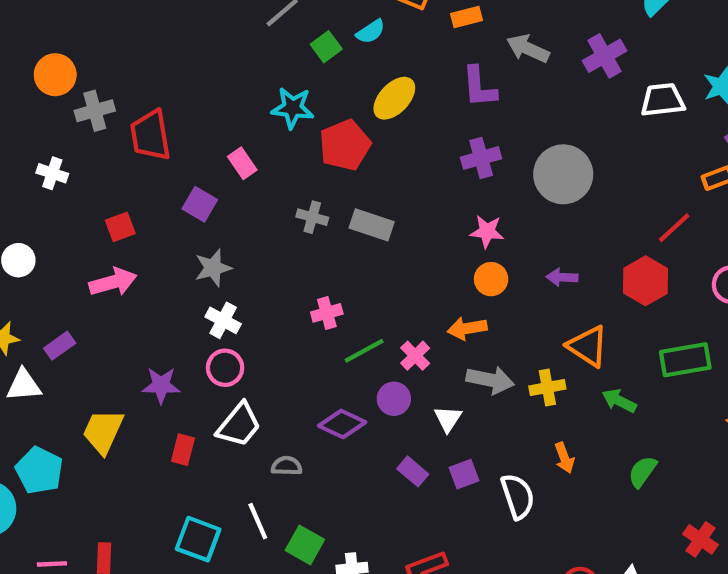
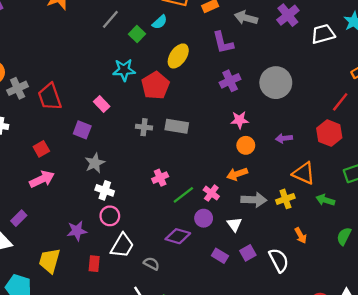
gray semicircle: (287, 466) -> (151, 264), turned 35

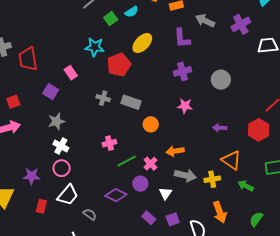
gray circle: (276, 83) -> (221, 80), size x0.7
orange circle: (246, 145) -> (151, 124), moved
orange arrow: (301, 235) -> (220, 212), size x1.5

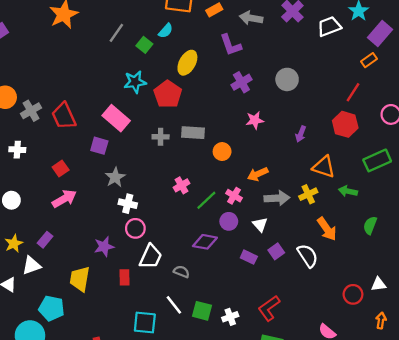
pink rectangle: (71, 73) -> (116, 118), size x1.6
purple arrow: (220, 128) -> (301, 134), turned -56

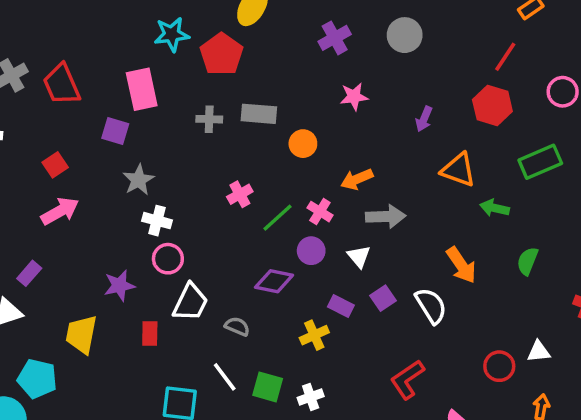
pink rectangle: (116, 118) -> (142, 89), turned 36
yellow cross: (308, 194) -> (314, 335), moved
red L-shape: (269, 308) -> (407, 379), moved

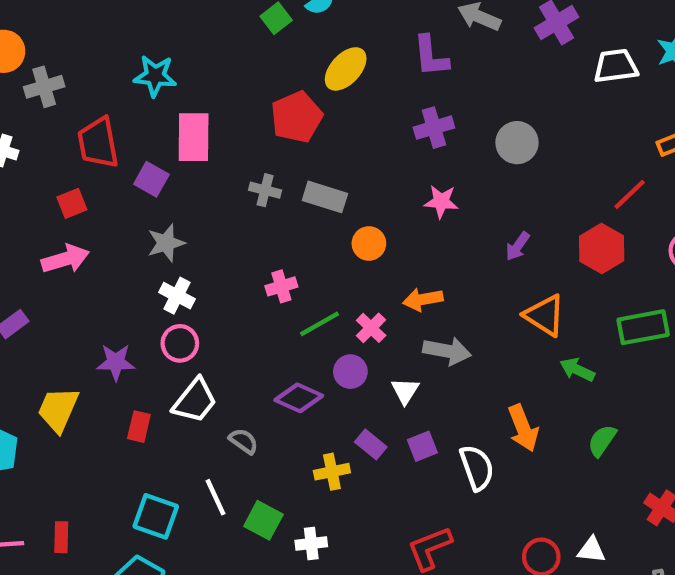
cyan star: (172, 34) -> (155, 76), moved
red trapezoid: (62, 85) -> (98, 143), moved

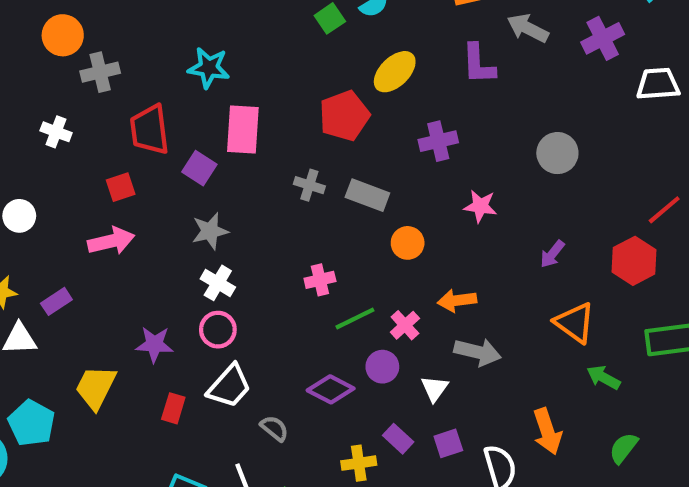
purple cross: (434, 128) -> (438, 141), moved

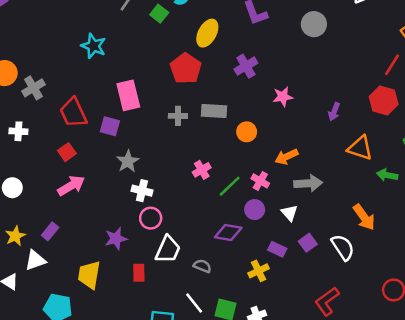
cyan star: (209, 68) -> (94, 46), moved, turned 30
gray circle: (557, 153) -> (314, 24), moved

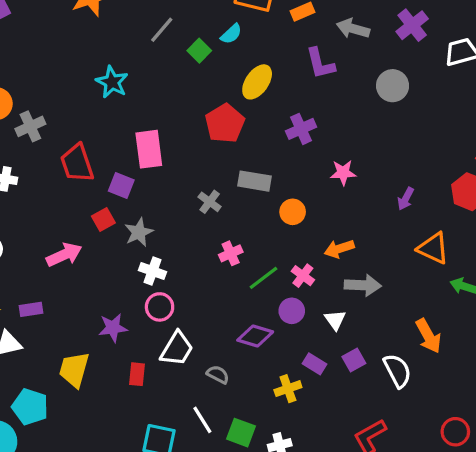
gray cross: (178, 116) -> (210, 202), moved, turned 30
red square: (67, 152) -> (103, 219), moved
purple rectangle: (50, 231) -> (31, 309), turned 36

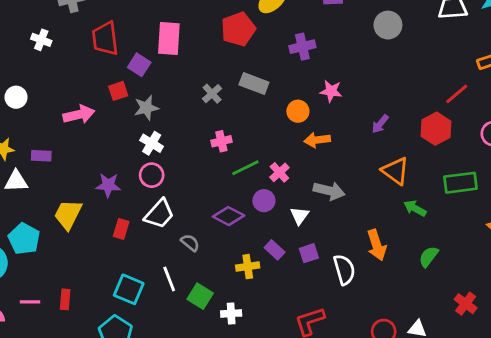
orange circle: (293, 212) -> (298, 111), moved
orange arrow: (339, 249) -> (317, 140), moved

